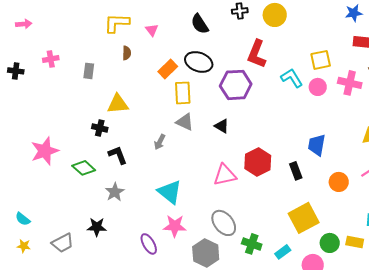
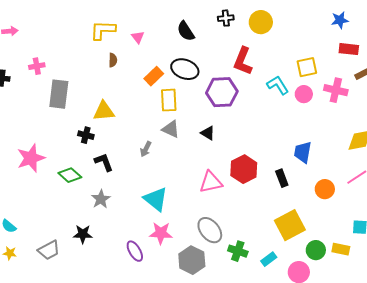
gray rectangle: (89, 71) -> (59, 94), moved, size x1.8

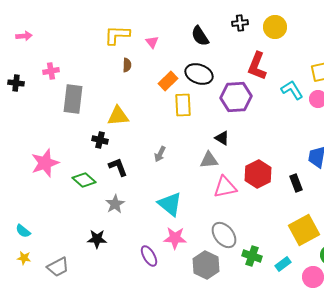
gray triangle: (171, 129) -> (209, 160), moved, turned -30
gray trapezoid: (49, 250) -> (58, 267), moved

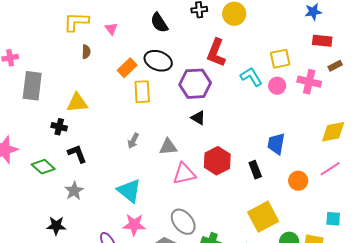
black triangle: (222, 138) -> (198, 118), moved
gray arrow: (160, 154) -> (133, 141), moved

